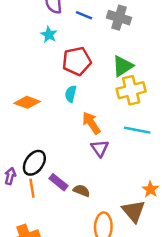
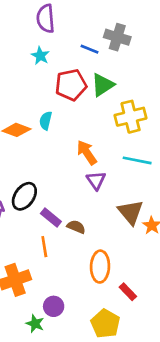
blue line: (84, 15) -> (89, 49), moved
green triangle: (123, 66) -> (103, 85), moved
cyan semicircle: (71, 94) -> (46, 121), moved
orange line: (32, 188) -> (44, 247), moved
brown triangle: (134, 211) -> (131, 212), moved

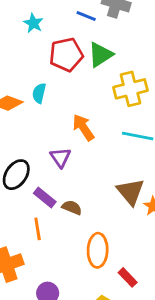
purple triangle: (96, 180) -> (60, 157), moved

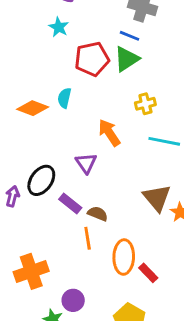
blue line: (86, 16) -> (129, 36), moved
yellow cross: (130, 89) -> (145, 104), moved, size x0.6
orange line: (38, 229) -> (88, 238), moved
red rectangle: (128, 277) -> (148, 273), moved

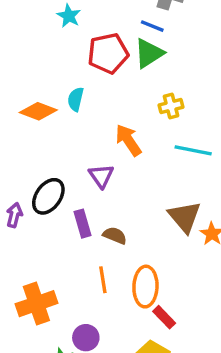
purple rectangle: (70, 204) -> (82, 224), turned 35
orange line: (88, 238) -> (103, 280), moved
red rectangle: (148, 273) -> (164, 317), moved

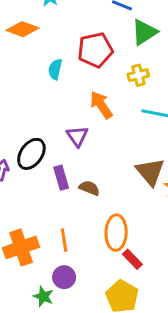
red pentagon: (108, 53) -> (95, 50), moved
green triangle: (149, 53) -> (144, 32), moved
orange diamond: (38, 111) -> (23, 29), moved
orange line: (103, 280) -> (64, 240), moved

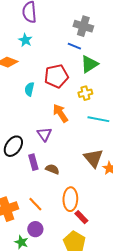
orange line: (64, 240) -> (35, 204), turned -35

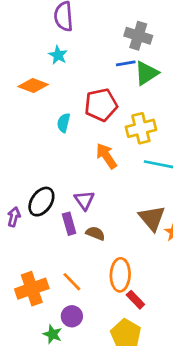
blue line: (74, 46) -> (126, 63), turned -32
green triangle: (89, 64) -> (146, 73), moved
yellow cross: (85, 93) -> (141, 128), size x1.5
purple triangle: (44, 134) -> (84, 200), moved

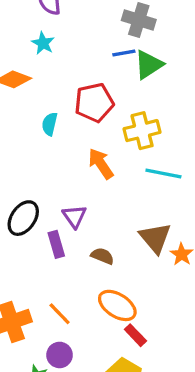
brown semicircle: (95, 233) -> (102, 256), moved
orange ellipse: (120, 275) -> (117, 305), turned -60

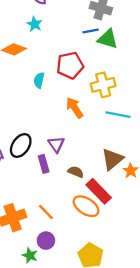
green triangle: (149, 65) -> (108, 39), turned 50
brown triangle: (155, 238) -> (112, 159), turned 30
red rectangle: (135, 335) -> (99, 191), moved, size x1.6

